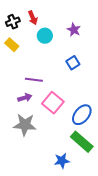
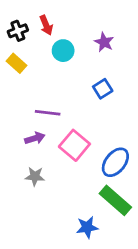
gray star: (25, 125) -> (35, 176), size x0.6

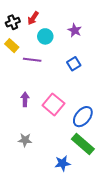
red arrow: (46, 25) -> (33, 18), turned 56
purple line: (48, 113) -> (32, 60), moved
purple arrow: (35, 138) -> (25, 99), turned -72
gray star: (35, 176) -> (25, 140), moved

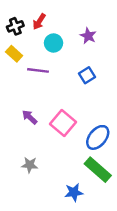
purple arrow: (25, 99) -> (30, 117), turned -48

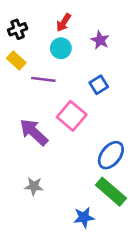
red arrow: (39, 22) -> (64, 23), moved
purple arrow: (30, 117) -> (34, 132), size x1.6
pink square: (63, 123) -> (72, 116), moved

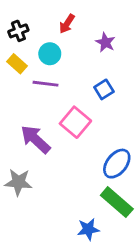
cyan circle: (61, 48) -> (50, 54), moved
gray star: (34, 186) -> (18, 182), moved, size x1.4

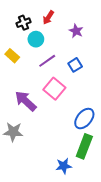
black cross: (18, 31) -> (24, 23), moved
yellow rectangle: (17, 64) -> (12, 56), moved
purple line: (46, 84) -> (47, 61), moved, turned -42
green rectangle: (117, 202) -> (84, 146), turned 70

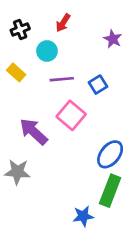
black cross: (24, 23) -> (20, 30), moved
purple star: (76, 31) -> (113, 39), moved
purple line: (47, 61) -> (62, 79), turned 30

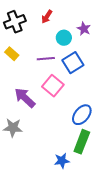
black cross: (20, 30) -> (15, 22), size x1.5
cyan circle: (47, 51) -> (64, 38), moved
blue square: (98, 85) -> (73, 63), size x1.5

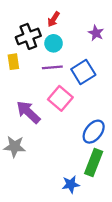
black cross: (15, 22) -> (28, 36), moved
cyan circle: (64, 38) -> (54, 43), moved
yellow rectangle: (12, 54) -> (13, 62), turned 40

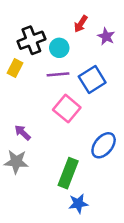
red arrow: (54, 19) -> (81, 24), moved
yellow rectangle: (13, 62) -> (15, 68), turned 35
purple arrow: (28, 112) -> (23, 133), moved, size x0.6
green rectangle: (94, 163) -> (68, 173), moved

